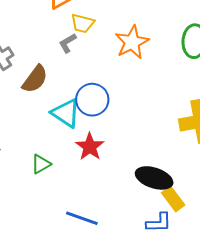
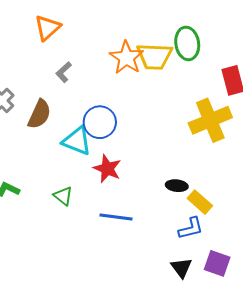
yellow trapezoid: (83, 23) -> (154, 56), moved, size x1.5
green triangle: (41, 164) -> (63, 196), turned -40
black ellipse: (154, 178) -> (177, 186), size x0.6
blue line: (82, 218) -> (116, 217), moved

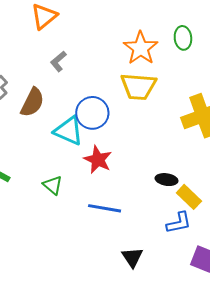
green ellipse: (187, 43) -> (183, 38), size x0.7
yellow trapezoid: (154, 56) -> (138, 86), moved
orange star: (126, 58) -> (141, 48), moved
black triangle: (181, 268) -> (132, 257), moved

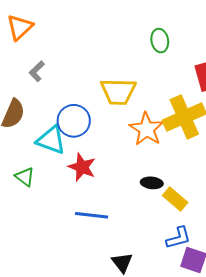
orange star: (141, 48) -> (147, 129), moved
green triangle: (53, 185) -> (25, 177), moved
blue L-shape: (179, 223) -> (178, 238), moved

